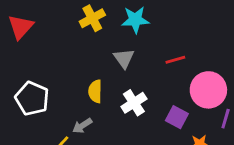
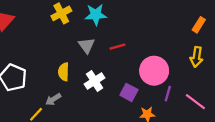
red line: (175, 60) -> (117, 47), moved

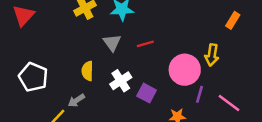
yellow arrow: (197, 57) -> (212, 55), moved
purple square: (129, 92) -> (147, 93), moved

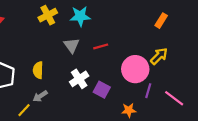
orange rectangle: (233, 20) -> (161, 21), moved
yellow arrow: (212, 55) -> (159, 56), turned -144
yellow semicircle: (87, 71) -> (38, 70), moved

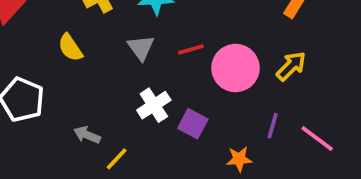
pink circle: (135, 69) -> (235, 68), moved
yellow semicircle: (38, 70) -> (70, 48), moved, turned -35
gray arrow: (40, 96) -> (87, 135), turned 56
yellow line: (24, 110) -> (117, 159), moved

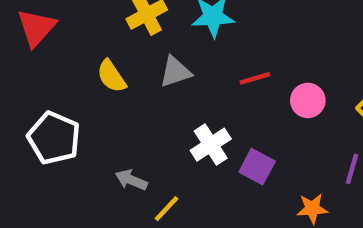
gray triangle: (141, 48) -> (175, 72), moved, turned 48
pink circle: (235, 68) -> (308, 100), size x0.6

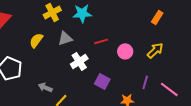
yellow semicircle: (111, 76) -> (36, 40), turned 70
white cross: (211, 145) -> (79, 61), moved

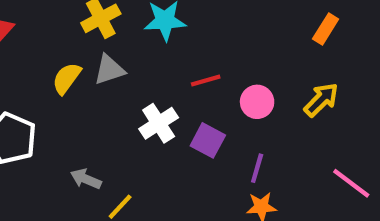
gray triangle: (65, 38) -> (109, 70), moved
purple square: (102, 81) -> (208, 140), moved
purple line: (145, 82) -> (257, 168), moved

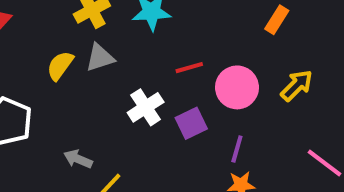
orange rectangle: (326, 29) -> (277, 20), moved
pink circle: (257, 102) -> (237, 87), size x1.4
purple square: (208, 140) -> (191, 123), turned 36

